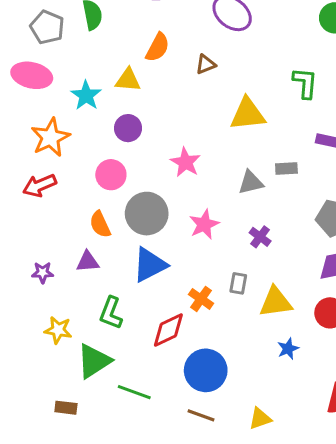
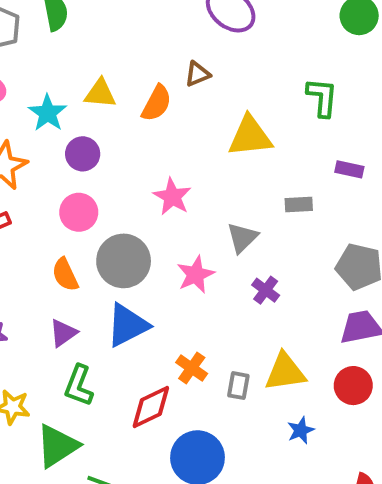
orange semicircle: (158, 47) -> (157, 103), moved
purple circle: (128, 128) -> (83, 154), moved
gray triangle: (251, 182) -> (242, 238), moved, turned -32
purple triangle: (88, 262) -> (63, 333), moved, turned -30
gray rectangle: (238, 283) -> (238, 386), moved

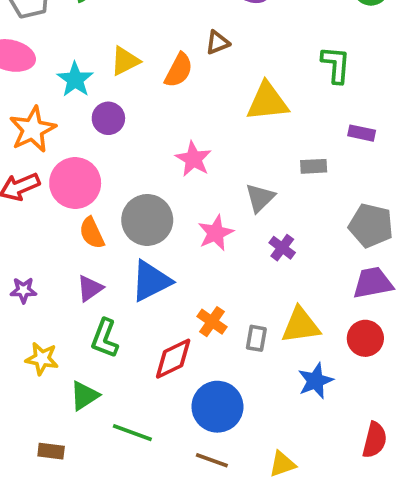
yellow triangle: (100, 94) -> (125, 61), turned -32
pink circle: (79, 212) -> (75, 183), moved, size x1.4
blue star: (301, 430) -> (315, 381), size x1.4
green triangle: (57, 446) -> (84, 396), size x0.7

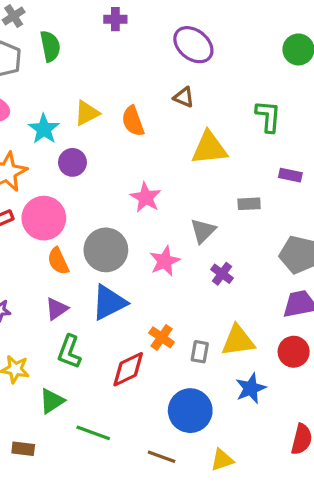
brown triangle: (217, 43) -> (184, 97), moved, turned 45
orange semicircle: (179, 70) -> (133, 121), turned 132
blue circle: (217, 407) -> (190, 411), moved

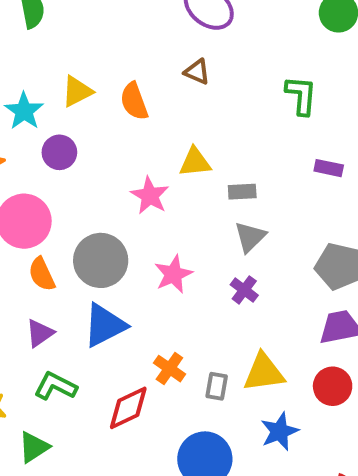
yellow triangle: (209, 148) -> (195, 162), moved, size x0.7
gray rectangle: (249, 204) -> (242, 192), moved
gray triangle: (203, 231) -> (250, 237), moved
green L-shape: (69, 352) -> (55, 386), turned 96

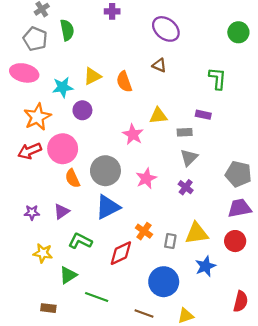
cyan star: (24, 111) -> (63, 87), turned 30
purple rectangle: (329, 168) -> (203, 115), moved
purple triangle: (40, 333) -> (62, 211), moved

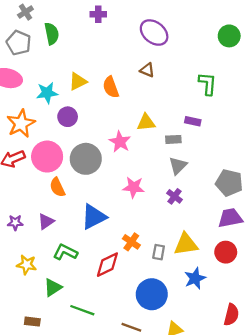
gray circle: (105, 171) -> (86, 159), moved
pink star: (146, 178) -> (134, 187), turned 30

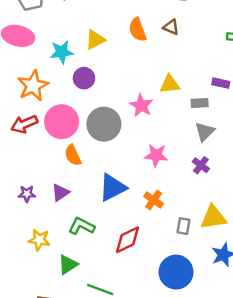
orange semicircle: (111, 87) -> (137, 30), moved
orange cross: (131, 242) -> (154, 200), moved

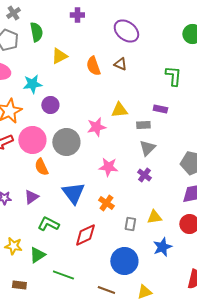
yellow triangle: (95, 40) -> (59, 56), moved
pink star: (141, 105) -> (96, 127), turned 30
blue triangle: (113, 188) -> (73, 193), turned -40
yellow triangle: (213, 217) -> (154, 217), size x0.7
yellow star: (39, 240) -> (13, 246), moved

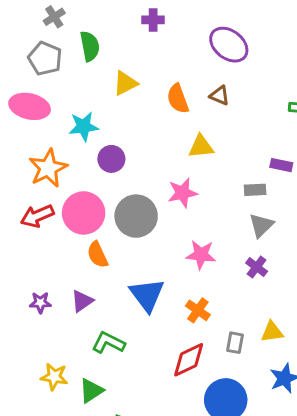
yellow triangle: (119, 110) -> (201, 147), moved
red diamond: (85, 235) -> (189, 360), moved

